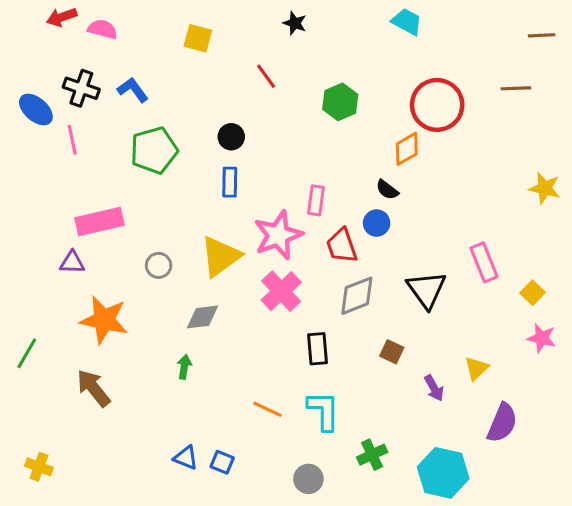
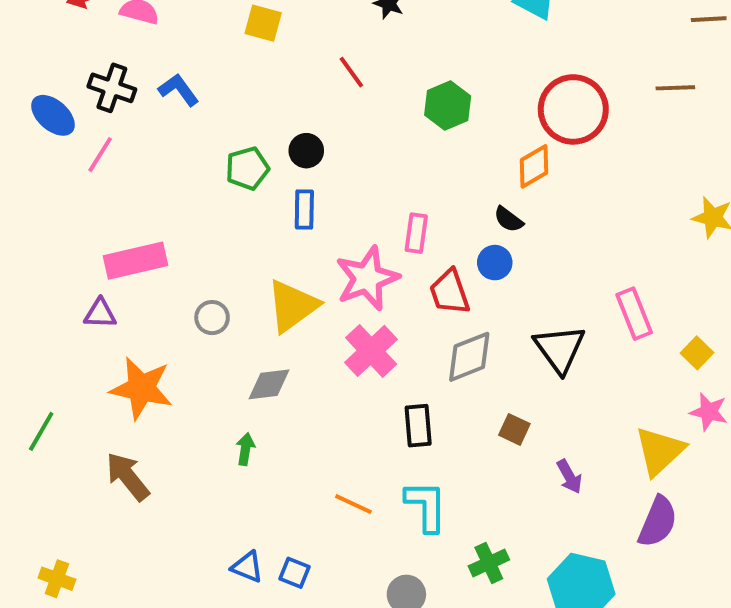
pink line: (72, 140) -> (100, 155), turned 44
green pentagon: (154, 150) -> (247, 168), moved, size x0.7
yellow triangle: (476, 368) -> (660, 451), moved, size x1.6

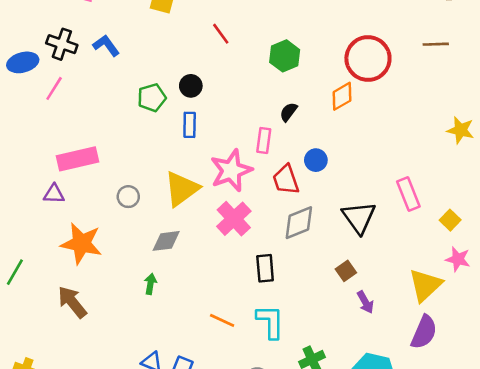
blue ellipse: (53, 115) -> (23, 62), turned -56
black semicircle: (508, 219) -> (289, 112), moved, turned 90
brown square: (514, 429) -> (346, 271), moved, turned 30

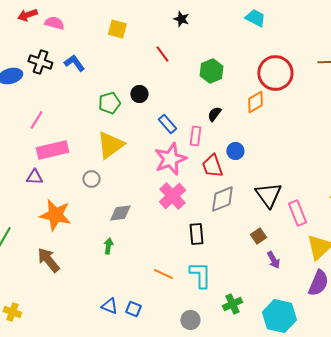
pink line: (54, 88) -> (36, 120), moved
blue rectangle: (190, 125) -> (167, 124), moved, turned -42
yellow triangle: (182, 189) -> (110, 145), moved
pink rectangle: (408, 194) -> (297, 213), moved

